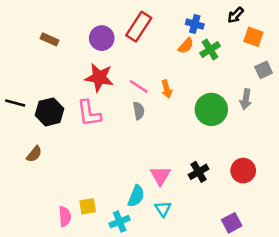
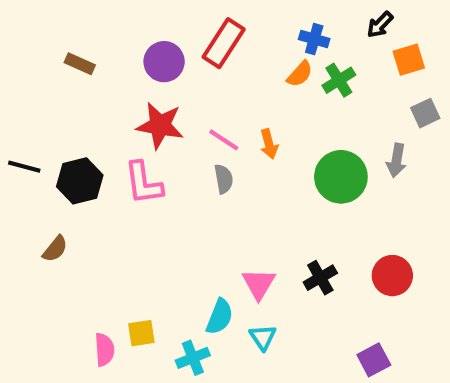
orange square: (253, 37) -> (409, 60), turned -36

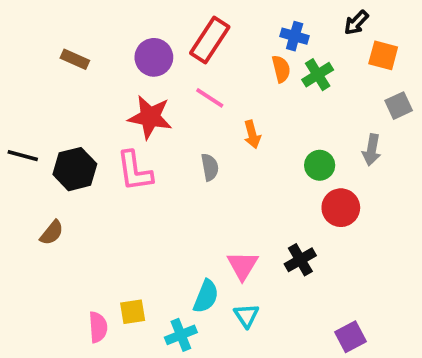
orange square: (409, 60) -> (383, 55), turned 32
orange semicircle: (300, 74) -> (281, 69), turned -56
pink line: (224, 140) -> (210, 98), moved
green circle: (341, 177) -> (320, 165), size x0.6
red circle: (392, 276) -> (341, 208), moved

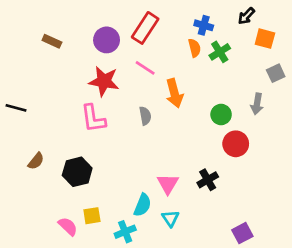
orange arrow: (252, 134) -> (174, 93), size x1.5
black hexagon: (75, 169) -> (77, 172), moved
pink semicircle: (98, 327) -> (68, 226), turned -42

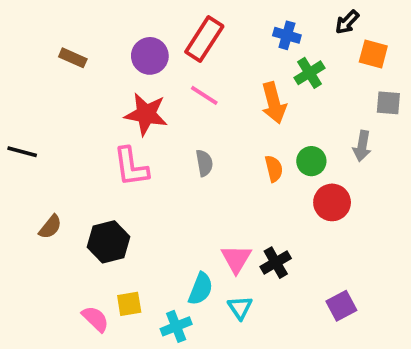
orange semicircle: (194, 48) -> (274, 169), moved
gray square: (276, 73) -> (388, 103), turned 30
orange arrow: (174, 93) -> (274, 103), moved
black cross: (208, 180) -> (276, 263), moved
purple square: (242, 233) -> (341, 306), moved

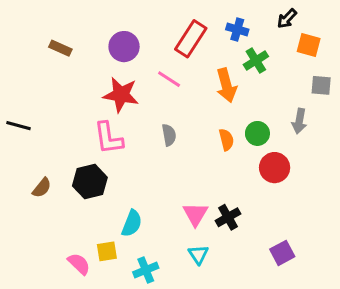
red rectangle: (204, 39) -> (191, 39), moved
black hexagon: (109, 242) -> (90, 182), moved
cyan semicircle: (201, 289) -> (132, 223), moved

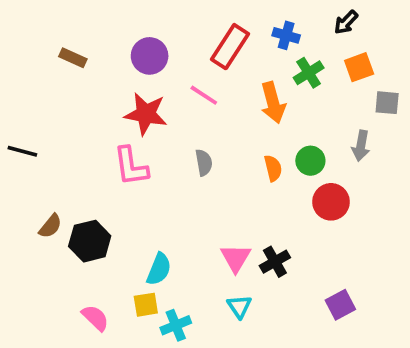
orange square: (309, 45) -> (359, 67), moved, turned -35
black hexagon: (90, 182) -> (90, 241), moved
yellow square: (107, 251) -> (146, 305), moved

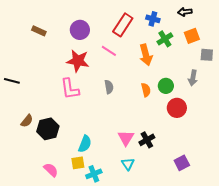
black arrow: (346, 22) -> (185, 12), turned 40

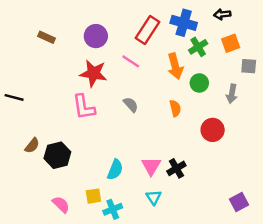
blue cross: (153, 19) -> (184, 23), size x1.5
green circle: (166, 86) -> (199, 83), moved
gray semicircle: (109, 87) -> (131, 105), turned -32
cyan semicircle: (85, 144) -> (115, 170), moved
purple square: (182, 163) -> (239, 202), moved

